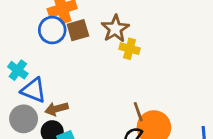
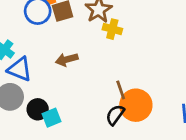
brown arrow: (56, 109) -> (67, 59), moved

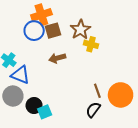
brown arrow: (67, 59) -> (57, 58), moved
orange circle: (136, 105) -> (121, 95), moved

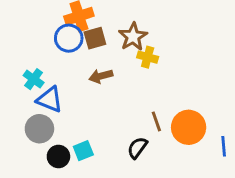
black circle: (34, 106) -> (58, 157), moved
black semicircle: (93, 110) -> (137, 148), moved

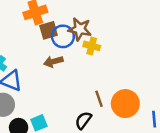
brown star: (133, 37) -> (80, 29), turned -30
blue circle: (69, 38) -> (63, 36), moved

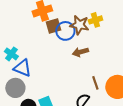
yellow cross: (92, 46) -> (95, 20), moved, turned -32
brown arrow: (53, 62) -> (80, 52), moved

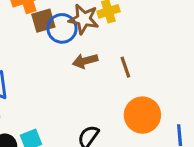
brown line: (95, 83) -> (125, 67), moved

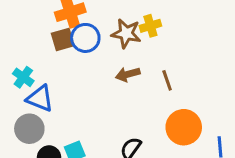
brown square: (43, 21) -> (63, 39), moved
blue circle: (62, 28) -> (85, 38), moved

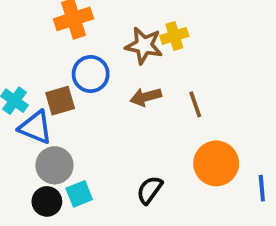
blue circle: (85, 38) -> (91, 74), moved
brown square: (63, 39) -> (60, 101), moved
gray circle: (29, 129) -> (54, 165), moved

